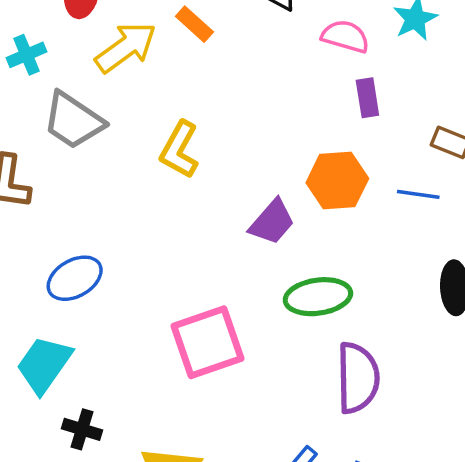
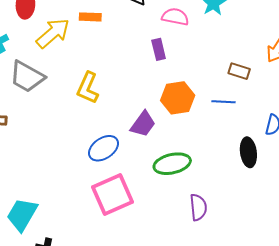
orange rectangle: (194, 24) -> (90, 17), turned -35
purple rectangle: (367, 98) -> (159, 49), moved
blue ellipse: (75, 278) -> (103, 148), moved
purple semicircle: (358, 378) -> (198, 207), size x0.7

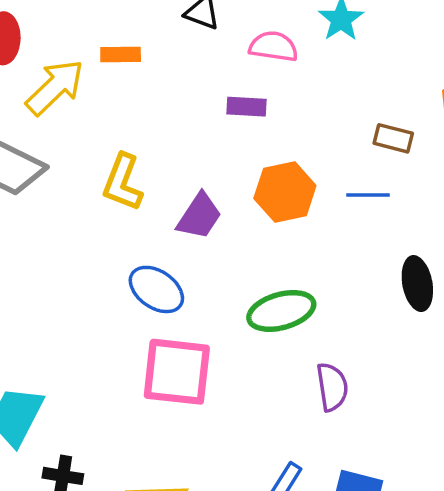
purple rectangle: (159, 49) -> (246, 107), turned -70
purple trapezoid: (143, 124) -> (199, 216), moved
blue ellipse: (103, 148) -> (156, 289), turned 72
pink square: (113, 194) -> (177, 372), turned 33

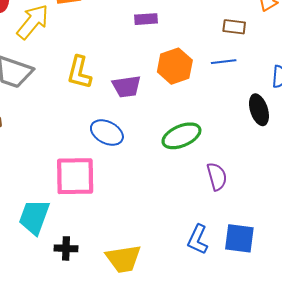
purple trapezoid: (199, 216) -> (127, 86), turned 56
pink square: (177, 372) -> (75, 176), moved

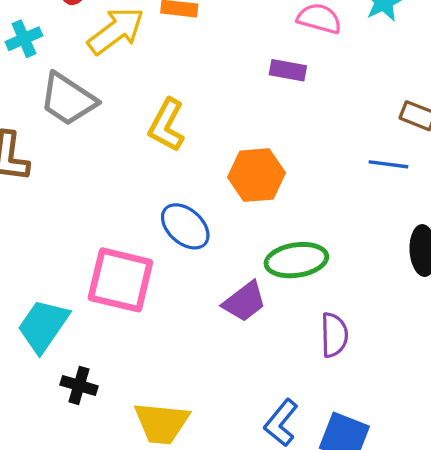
orange hexagon: (175, 66) -> (256, 175), moved
purple trapezoid: (127, 86) -> (244, 302), moved, turned -44

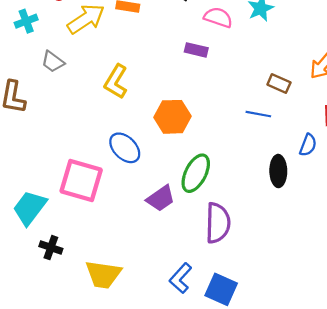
gray trapezoid: (68, 99) -> (53, 62), size x0.6
green ellipse: (296, 260) -> (196, 173), turned -57
purple semicircle: (334, 335) -> (218, 223), size x1.4

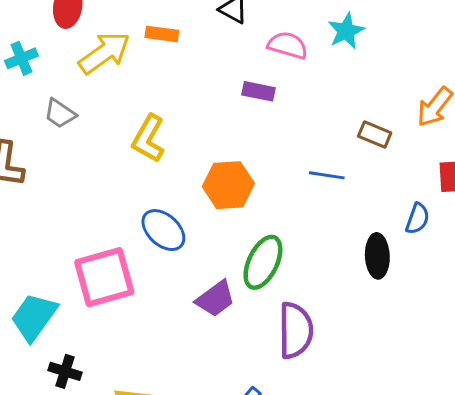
blue line: (258, 114) -> (327, 175), moved
pink square: (81, 180) -> (104, 277), turned -30

